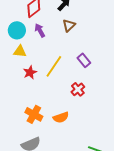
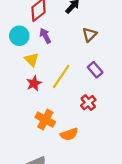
brown triangle: (69, 25) -> (89, 35), moved
yellow triangle: (20, 51) -> (32, 60), moved, turned 40
orange cross: (34, 114) -> (45, 120), moved

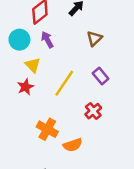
red star: (34, 83) -> (25, 87), moved

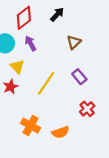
red cross: (93, 111) -> (87, 109), moved
orange semicircle: (73, 145) -> (60, 132), moved

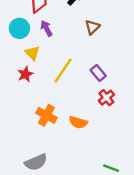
purple rectangle: (79, 77) -> (98, 73), moved
orange semicircle: (60, 132) -> (78, 122), turned 35

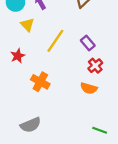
red star: (25, 74) -> (18, 56), moved
orange semicircle: (78, 122) -> (89, 88), moved

